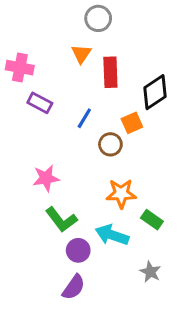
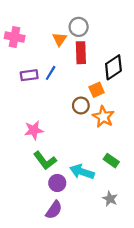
gray circle: (98, 18) -> (79, 27), moved
pink cross: (20, 68) -> (15, 37), moved
purple rectangle: (40, 103) -> (29, 75), turned -36
blue line: (84, 118) -> (51, 73), moved
orange star: (121, 194) -> (103, 117), moved, turned 30

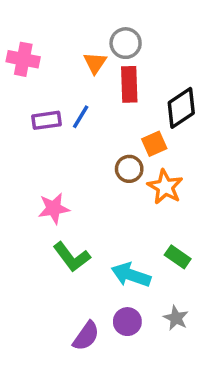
purple circle: (57, 183) -> (127, 322), moved

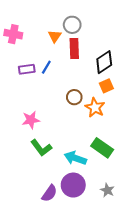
orange square: (154, 144) -> (106, 86), moved
green rectangle: (178, 257) -> (102, 148), size x1.5
gray star: (176, 318) -> (107, 190), moved
purple circle: (127, 322) -> (73, 185), size x1.5

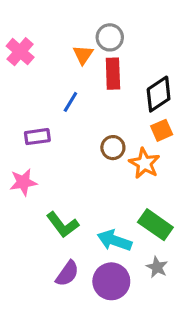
pink cross: (13, 34) -> (20, 52), turned 30
purple rectangle: (27, 69) -> (37, 137), moved
pink star: (31, 120) -> (23, 182), moved
gray star: (107, 190) -> (157, 267), moved
purple semicircle: (49, 193) -> (67, 273), moved

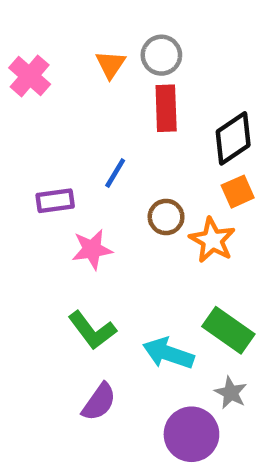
orange triangle: (83, 55) -> (111, 64), moved
blue line: (70, 102) -> (115, 173), moved
pink star: (23, 182) -> (92, 249), moved
purple circle: (111, 281) -> (191, 434), moved

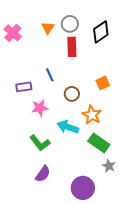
black diamond: (233, 138) -> (101, 32), moved
blue line: (115, 173) -> (50, 75), turned -56
orange star: (212, 240) -> (92, 115), moved
cyan arrow: (168, 353) -> (68, 127), moved
gray star: (231, 393) -> (109, 166), moved

